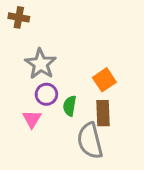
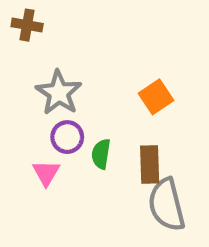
orange square: (104, 80) -> (156, 97), moved
gray semicircle: (90, 141) -> (167, 205), moved

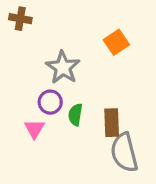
gray star: (59, 93) -> (63, 67), moved
orange square: (156, 97) -> (116, 42), moved

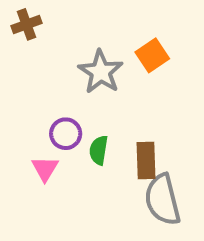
brown cross: (20, 19) -> (26, 24), turned -30
gray star: (63, 67) -> (101, 72), moved

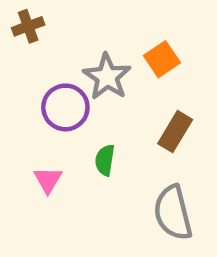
purple circle: (66, 134) -> (65, 107), moved, size x1.4
brown rectangle: (146, 160) -> (175, 132), moved, turned 33

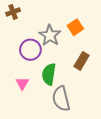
green semicircle: (105, 160) -> (49, 74), size x1.5
gray semicircle: (173, 213) -> (61, 99), moved

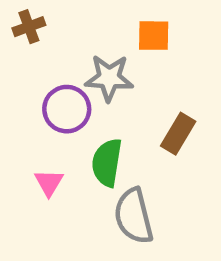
orange square: (75, 27) -> (154, 36), moved, turned 35
gray star: (50, 35) -> (109, 78), turned -30

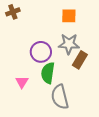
gray star: (109, 78) -> (69, 44), moved
purple circle: (67, 109) -> (41, 52), moved

